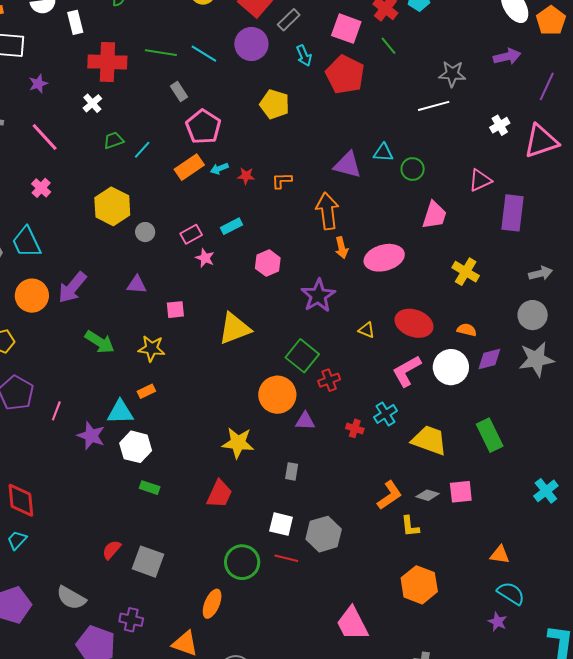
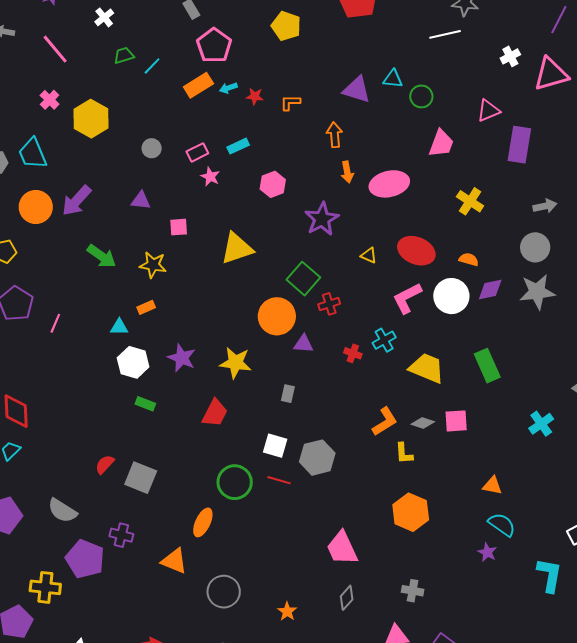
yellow hexagon: (112, 206) -> (91, 119), moved
orange arrow: (327, 211) -> (335, 135), size x0.7
cyan triangle: (120, 412) -> (119, 327), size x0.7
purple star: (91, 436) -> (182, 358), moved

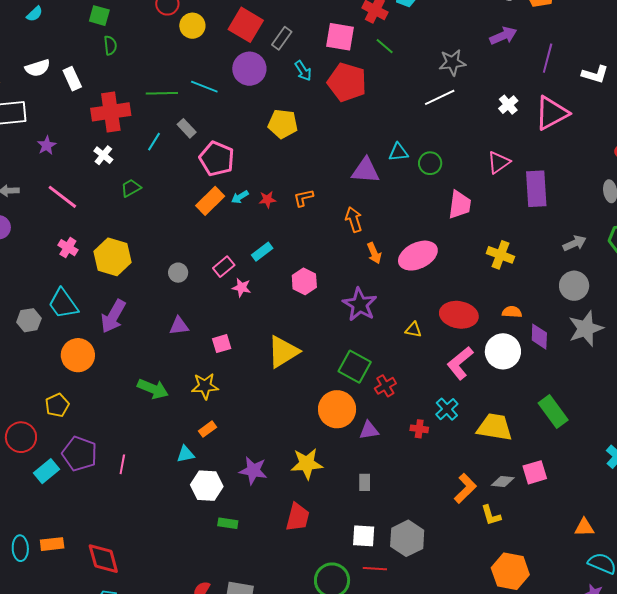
cyan line: (152, 66) -> (154, 142), moved
purple arrow: (76, 201) -> (113, 316), moved
purple diamond: (490, 290) -> (539, 337), turned -64

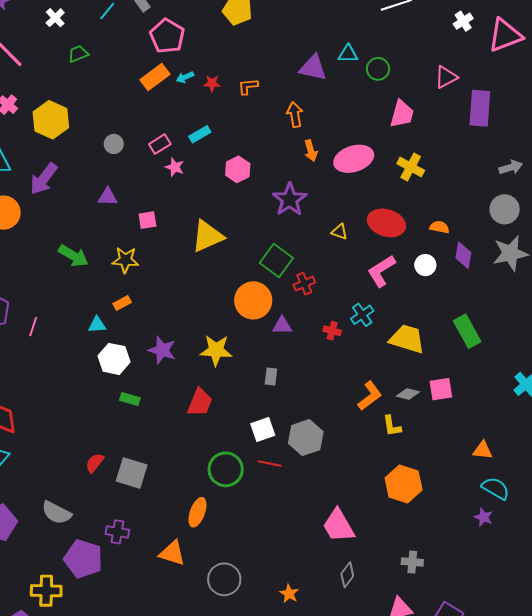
yellow cross: (500, 255) -> (411, 167), moved
white circle: (503, 351) -> (425, 265), size x0.6
white square: (364, 536) -> (263, 429), turned -30

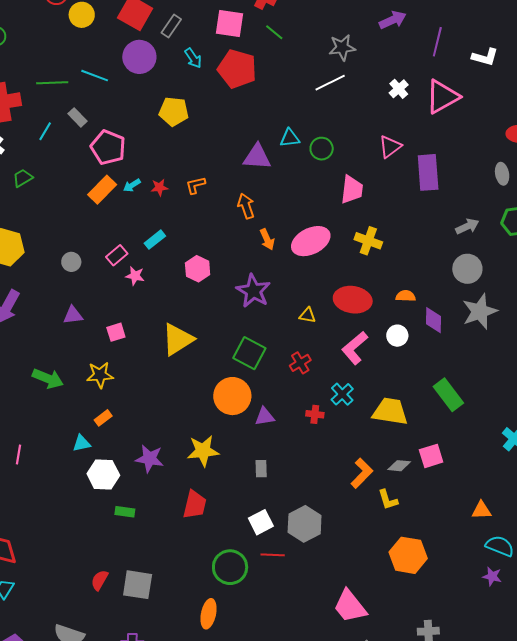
red cross: (304, 284) -> (300, 363), moved

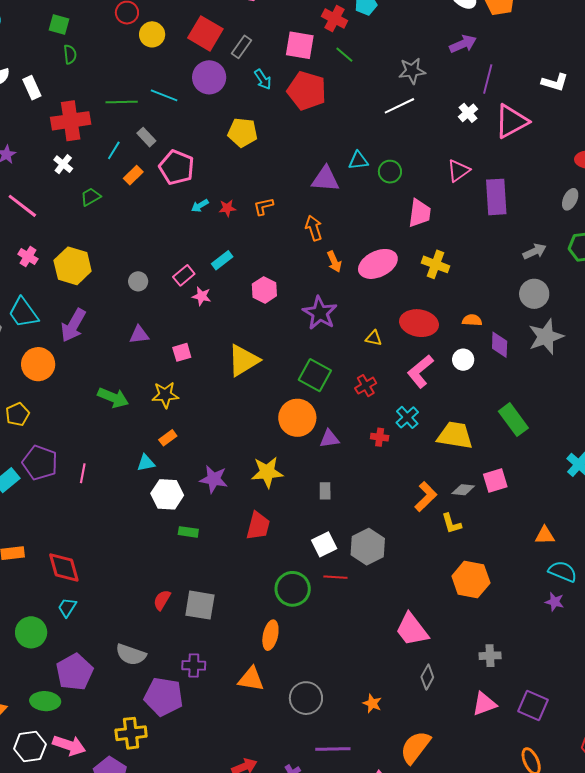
purple line: (437, 42) -> (488, 79), moved
gray ellipse: (502, 174) -> (570, 199), turned 35
orange rectangle: (102, 190) -> (133, 175), moved, size x0.7

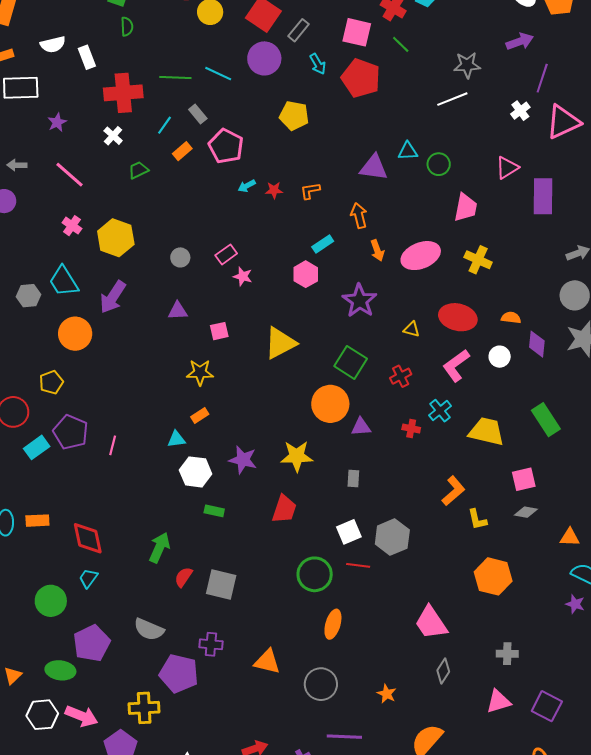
cyan rectangle: (222, 260) -> (323, 244), moved
green arrow: (113, 398) -> (159, 548), moved, turned -92
gray diamond: (463, 490) -> (526, 512), moved
orange ellipse: (270, 635) -> (333, 624), moved

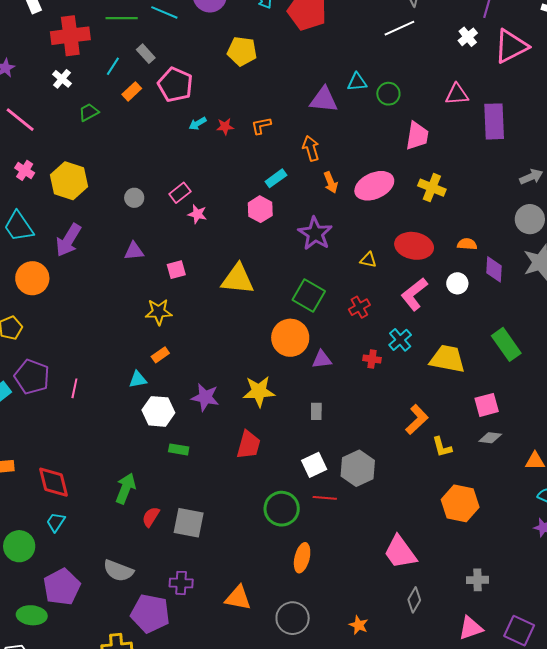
pink triangle: (507, 168) -> (457, 94), turned 30
yellow triangle: (280, 343) -> (238, 279), turned 36

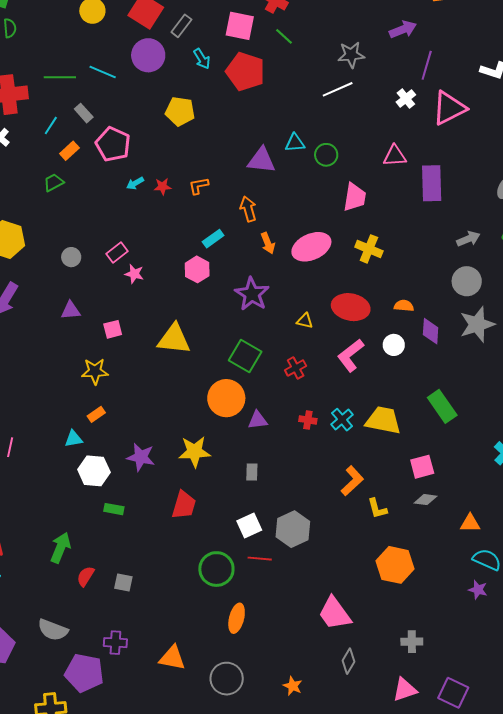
green trapezoid: (89, 112) -> (54, 182), moved
cyan cross: (400, 340) -> (342, 420), moved
gray square: (189, 523) -> (123, 582), size x0.6

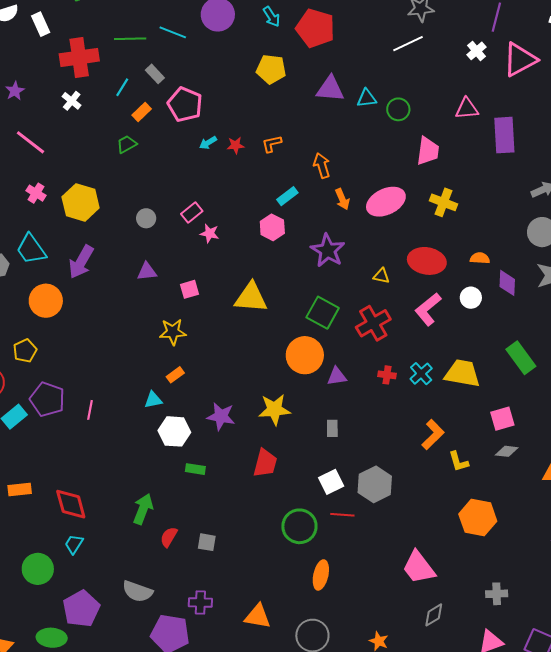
yellow pentagon: (180, 111) -> (271, 69), moved
purple triangle: (261, 160) -> (330, 89), moved
red cross: (296, 368) -> (373, 323), size x1.6
gray diamond: (348, 661) -> (434, 615), turned 30

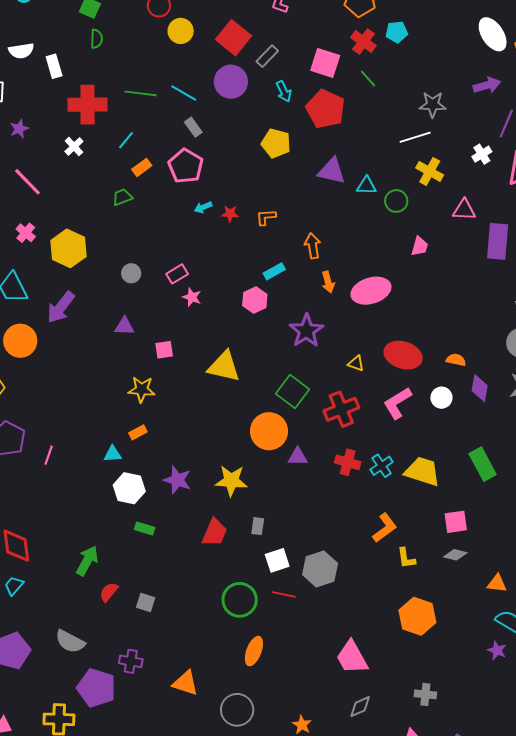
gray rectangle: (155, 74) -> (193, 127), moved
pink trapezoid: (428, 151) -> (420, 246), size x0.7
yellow cross: (444, 202) -> (430, 171), moved
red cross: (387, 375) -> (348, 462), size x1.4
gray rectangle: (332, 428) -> (258, 526), moved

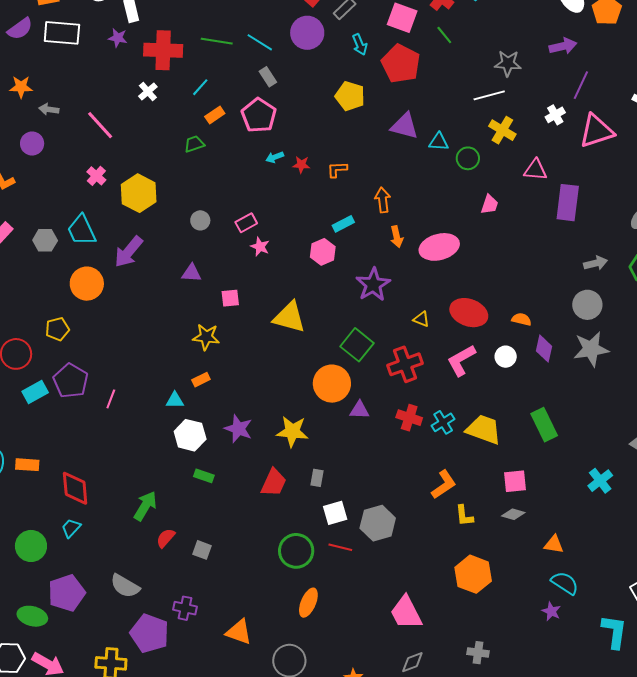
purple star: (19, 129) -> (118, 38), moved, turned 30

